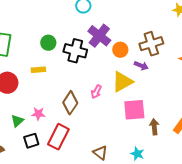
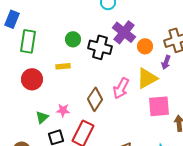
purple arrow: (141, 66) -> (166, 62), turned 88
pink arrow: (96, 92) -> (121, 88), size x1.5

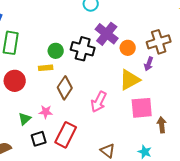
green circle: (73, 39) -> (56, 51), moved
pink arrow: (121, 88) -> (99, 102), moved
brown diamond: (95, 99) -> (65, 88), moved

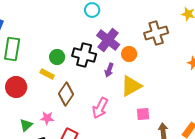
brown cross: (159, 42) -> (156, 33), moved
purple arrow: (149, 64) -> (109, 70), moved
yellow rectangle: (46, 68) -> (47, 74), turned 32
pink square: (142, 108) -> (143, 114), size x0.6

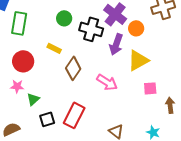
green circle: (57, 57) -> (64, 18), moved
purple arrow: (109, 70) -> (116, 44), size x1.5
pink arrow: (100, 108) -> (107, 82), turned -85
pink star: (47, 118) -> (17, 86), moved

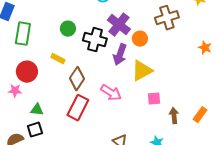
pink star: (17, 86) -> (15, 91), moved
green triangle: (33, 99) -> (37, 110), turned 48
red rectangle: (74, 115) -> (78, 108), moved
black square: (47, 119) -> (35, 130), moved

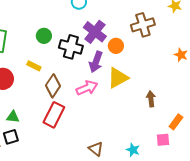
pink arrow: (111, 93) -> (87, 88), moved, turned -55
pink square: (154, 99) -> (163, 140), moved
brown arrow: (174, 116) -> (151, 99), moved

